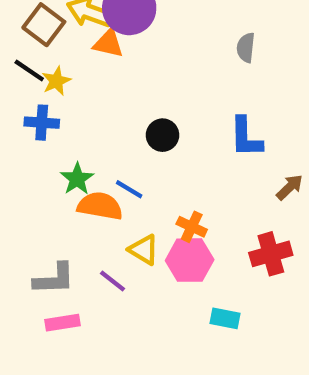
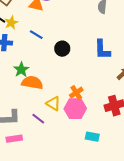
blue line: (129, 189) -> (36, 35), moved
orange cross: (192, 227) -> (76, 93), turned 32

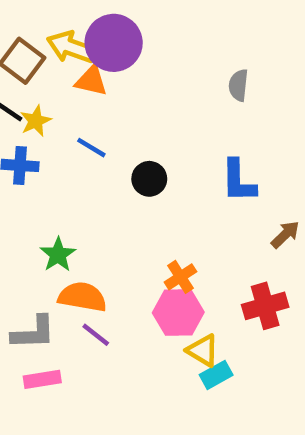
green star: (21, 70) -> (58, 255), moved
orange semicircle: (32, 83) -> (82, 297), moved
yellow triangle: (53, 104) -> (203, 350), moved
cyan rectangle: (92, 137) -> (216, 375), turned -40

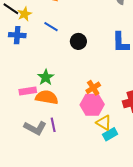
green star: (58, 255) -> (46, 77), moved
gray L-shape: (33, 333) -> (35, 128), moved, turned 30
purple line: (96, 335) -> (53, 125), moved, turned 40
pink rectangle: (42, 379) -> (28, 91), moved

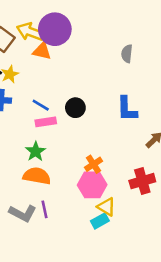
blue line: (51, 27) -> (41, 105), moved
pink rectangle: (28, 91) -> (46, 122), moved
cyan rectangle: (110, 134) -> (100, 221), moved

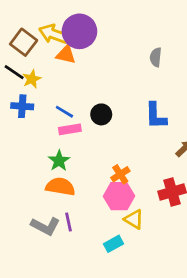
cyan rectangle: (100, 221) -> (113, 244), moved

